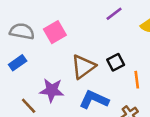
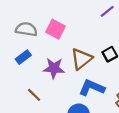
pink square: (55, 32) -> (55, 29), turned -30
purple star: (52, 90) -> (54, 68), moved

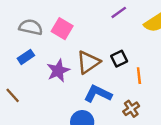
purple star: (54, 68) -> (58, 71), turned -30
brown line: (34, 95) -> (13, 95), moved

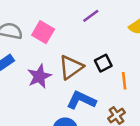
purple line: (119, 12) -> (91, 16), moved

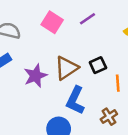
pink square: (43, 32) -> (52, 22), moved
blue L-shape: (81, 100) -> (75, 100), turned -92

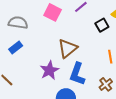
black square: (98, 65) -> (102, 25), moved
purple star: (35, 76) -> (49, 70), moved

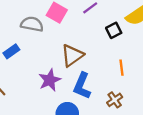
gray semicircle: (18, 23) -> (32, 24), moved

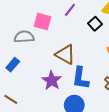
brown triangle: (72, 55) -> (65, 54), turned -40

